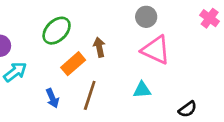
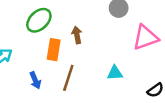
pink triangle: (156, 50) -> (146, 37), moved, turned -44
orange rectangle: (73, 64) -> (54, 50), turned -40

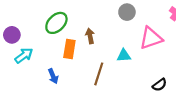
cyan triangle: (115, 73) -> (124, 56), moved
brown line: (68, 78) -> (99, 74), moved

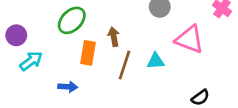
pink triangle: (151, 38) -> (190, 39), turned 40
brown line: (99, 74) -> (125, 65), moved
blue arrow: (53, 76) -> (68, 87), turned -64

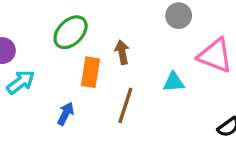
brown line: (125, 65) -> (125, 105), moved
blue arrow: (68, 87) -> (66, 114), turned -66

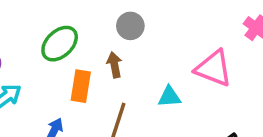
gray circle: (179, 16) -> (130, 26), moved

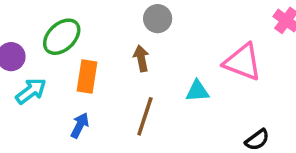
green ellipse: (60, 44) -> (62, 37), moved
orange rectangle: (81, 86) -> (87, 77), moved

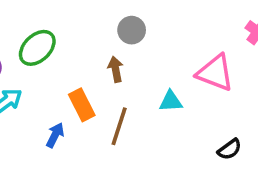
orange rectangle: (87, 77) -> (82, 105), moved, turned -36

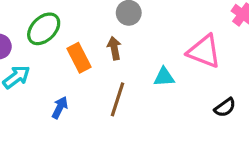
orange rectangle: (82, 105) -> (79, 58), moved
black semicircle: (229, 149) -> (225, 107), moved

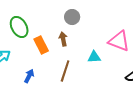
green ellipse: (44, 29) -> (19, 27), turned -75

